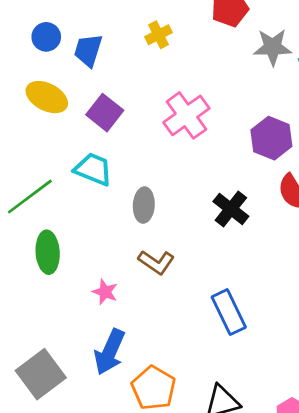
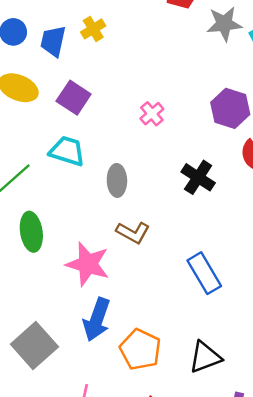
yellow cross: (159, 35) -> (93, 29), moved
pink cross: (186, 115) -> (152, 114), moved, size x0.6
pink star: (105, 292) -> (88, 264), size x1.8

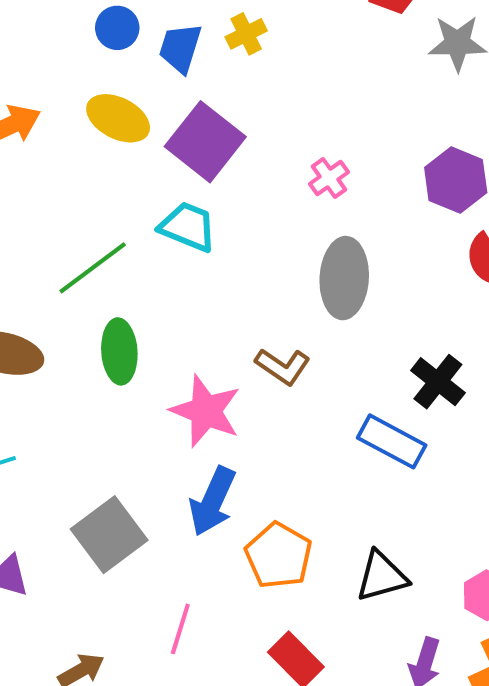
purple square: (74, 98) -> (205, 142), size x1.4
black cross: (198, 177) -> (438, 382), moved
gray ellipse: (117, 180) -> (344, 278), moved, size x1.5
blue rectangle: (204, 273) -> (392, 441), turned -36

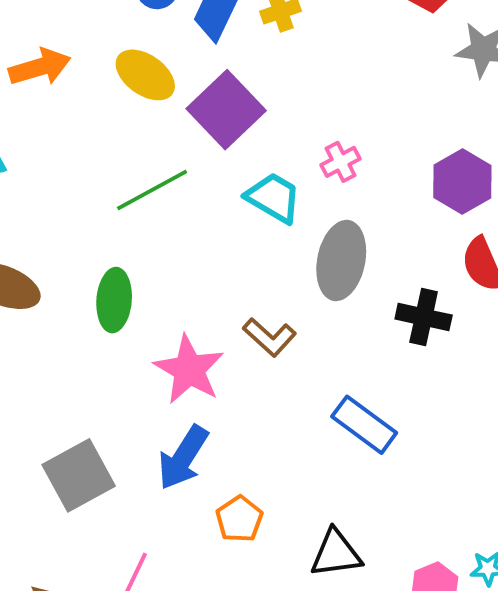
cyan trapezoid: (188, 227) -> (273, 198), moved
green line: (93, 268) -> (152, 190), moved
black cross: (438, 382) -> (424, 317), moved, turned -34
orange pentagon: (279, 555) -> (239, 519), size x0.7

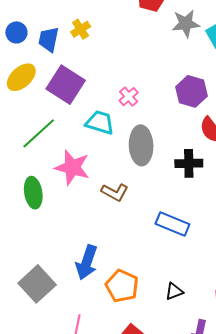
yellow ellipse: (145, 75) -> (21, 77), turned -64
pink star: (189, 370) -> (72, 167), moved
orange pentagon: (239, 519) -> (122, 286), size x1.4
black triangle: (336, 554) -> (174, 291), size x0.7

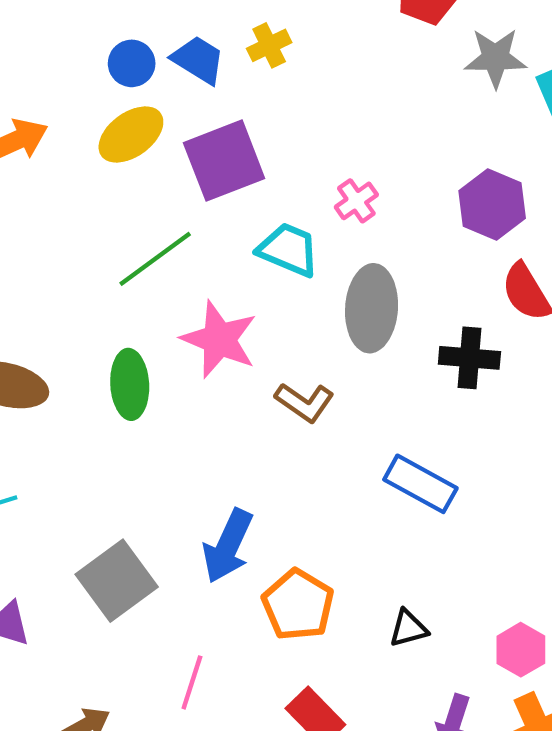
blue circle: (16, 32) -> (132, 63), moved
blue trapezoid: (49, 39) -> (198, 60), turned 104
purple square: (66, 85) -> (224, 161), turned 30

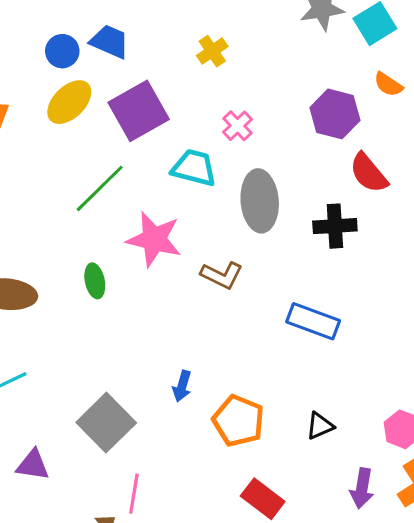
yellow cross: (269, 45) -> (212, 51), moved
green ellipse: (130, 384) -> (95, 281), size x0.7
blue arrow: (228, 546) -> (182, 386), size x0.6
pink line: (192, 682) -> (134, 494), moved

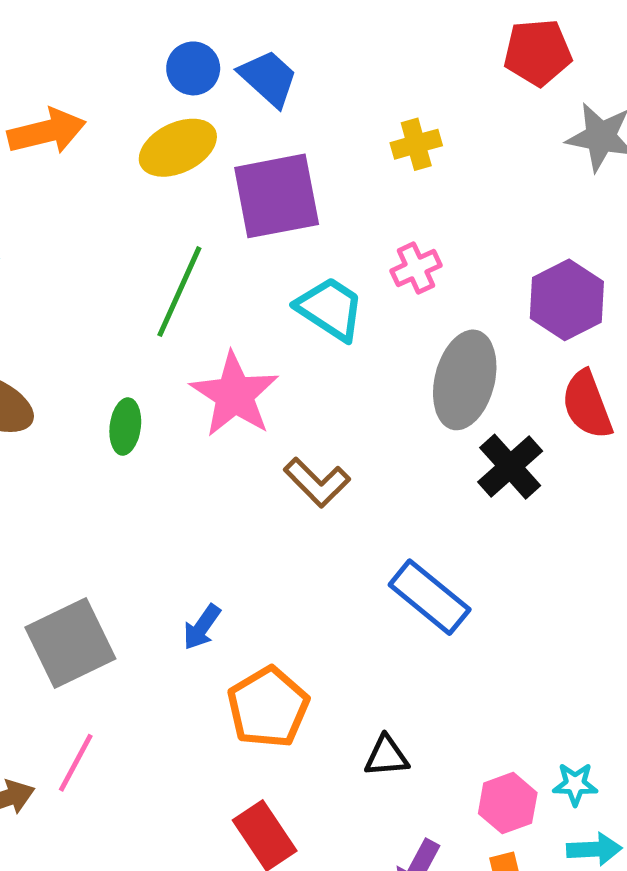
green line: (100, 188) -> (179, 292), turned -40
gray ellipse: (260, 201) -> (465, 380), moved
black cross: (335, 226) -> (510, 467), turned 33

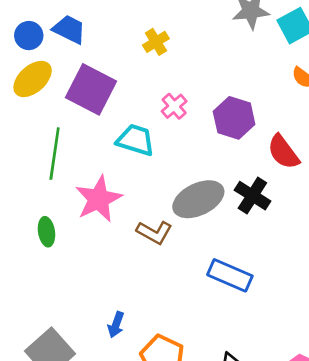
purple square: (277, 196) -> (91, 89), turned -36
purple hexagon: (567, 300) -> (234, 118), moved
gray ellipse: (465, 380) -> (198, 199), moved, turned 66
pink star: (234, 395) -> (99, 199), turned 30

